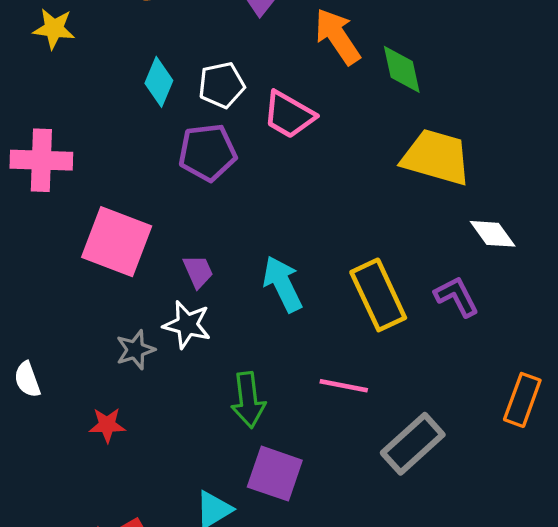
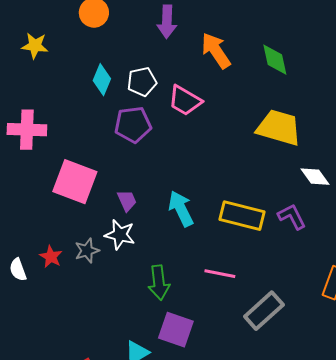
green diamond: (402, 69) -> (275, 60), moved
yellow rectangle: (378, 295) -> (242, 216), turned -51
red star: (107, 425) -> (51, 257), moved, turned 30

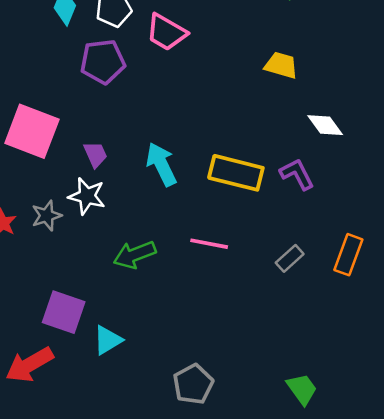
yellow trapezoid: (279, 128) -> (281, 65), size x0.6
green arrow: (159, 283) -> (135, 255), turned 76
gray rectangle: (264, 311) -> (290, 258), moved, size x0.6
purple square: (176, 330) -> (64, 312), moved

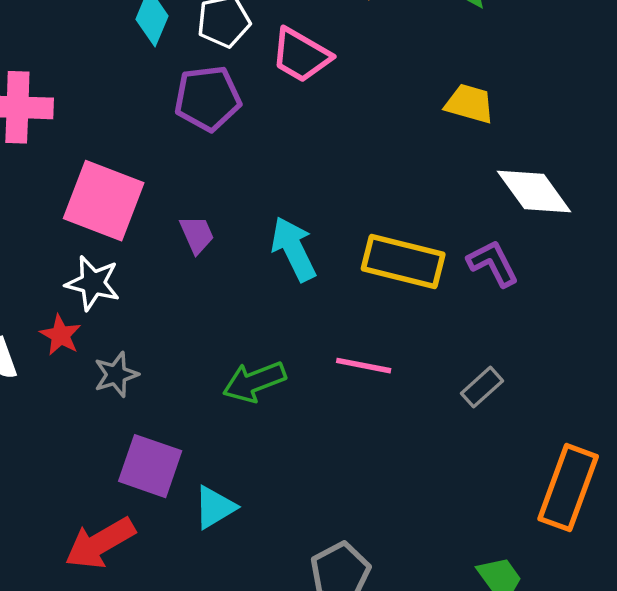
white diamond: (325, 125) -> (534, 192), size x1.4
white star: (87, 196) -> (93, 283), moved
gray star: (47, 216) -> (116, 375), moved
orange rectangle: (348, 255) -> (568, 488), moved, size x1.4

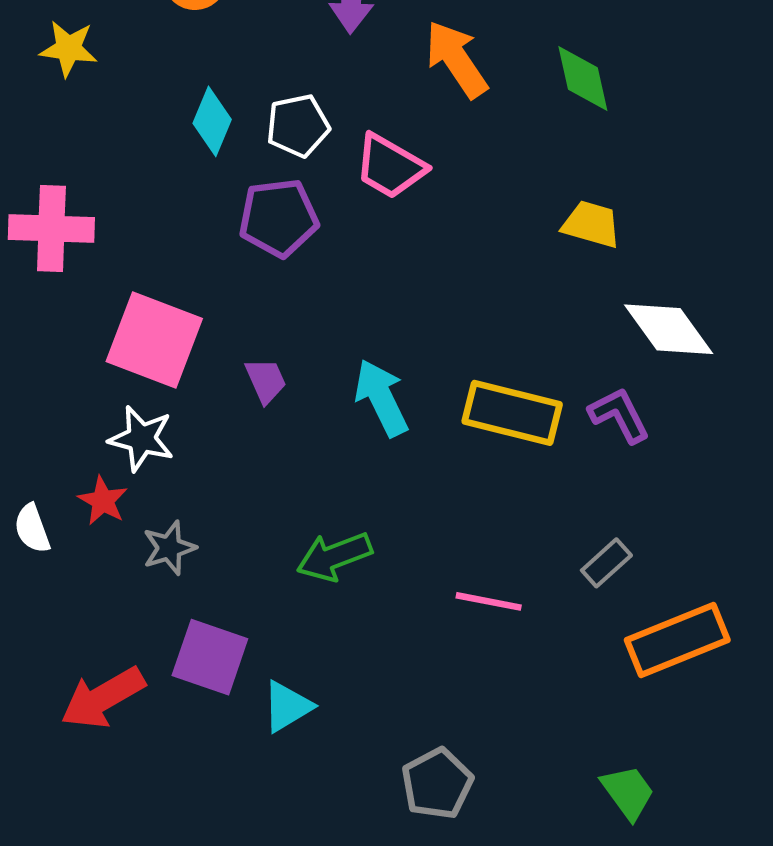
pink line: (364, 366) -> (489, 601), moved
orange rectangle: (568, 488) -> (677, 640), moved, turned 48
red arrow: (100, 543) -> (103, 698), moved

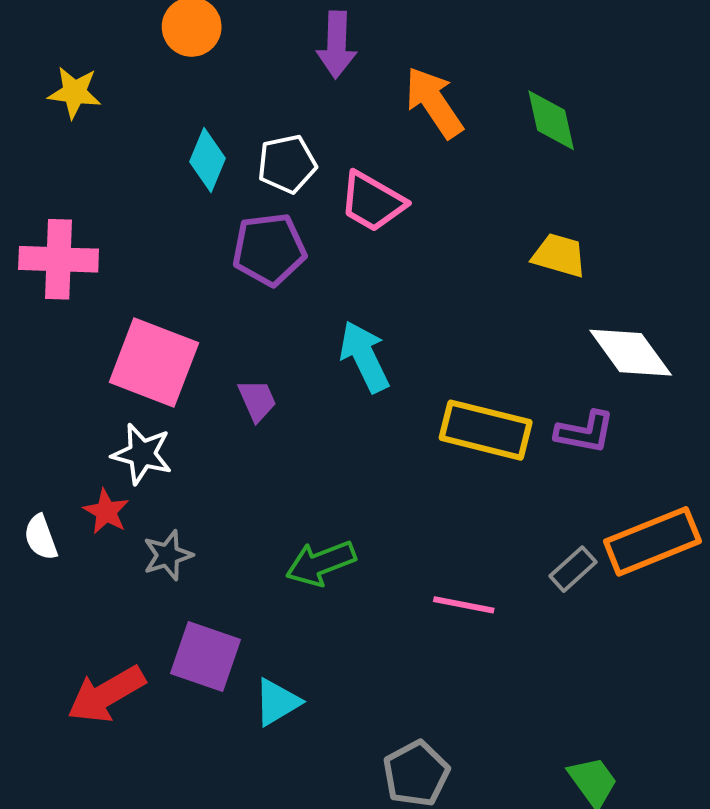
cyan arrow: (381, 398) -> (364, 357), moved
purple L-shape: (619, 415) -> (585, 432), turned 128
orange rectangle: (677, 640) -> (652, 541), moved

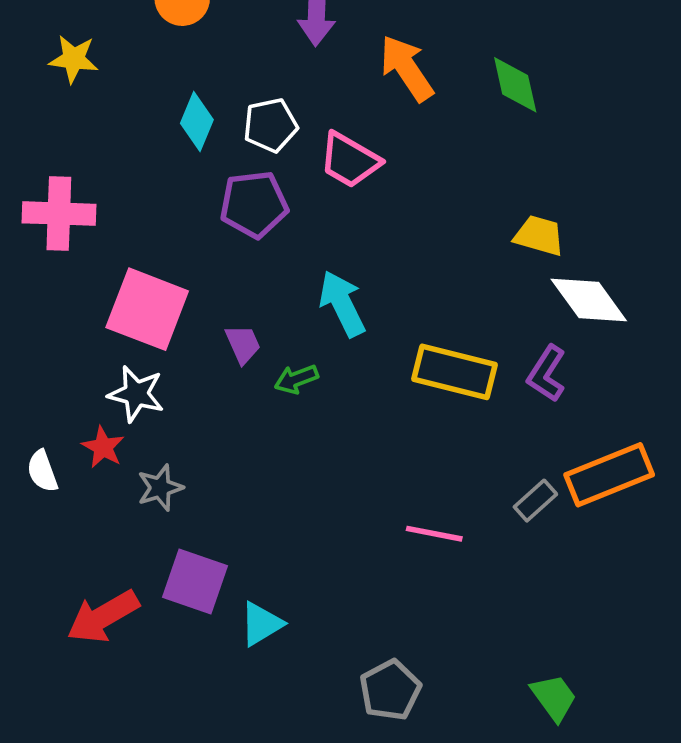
yellow trapezoid: (559, 255) -> (539, 236), moved
purple L-shape: (585, 432) -> (547, 374), turned 112
green arrow: (321, 563) -> (296, 379), moved, size x0.7

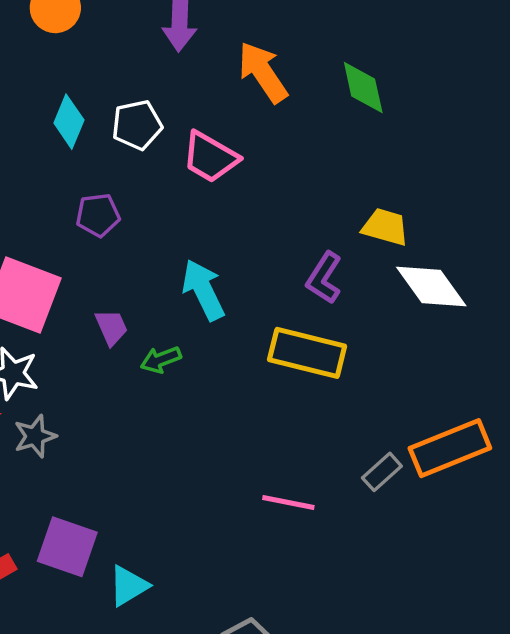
purple pentagon: (254, 204) -> (98, 215), moved, size x0.7
purple L-shape: (547, 374) -> (324, 278), moved
gray star: (160, 488) -> (35, 436), moved

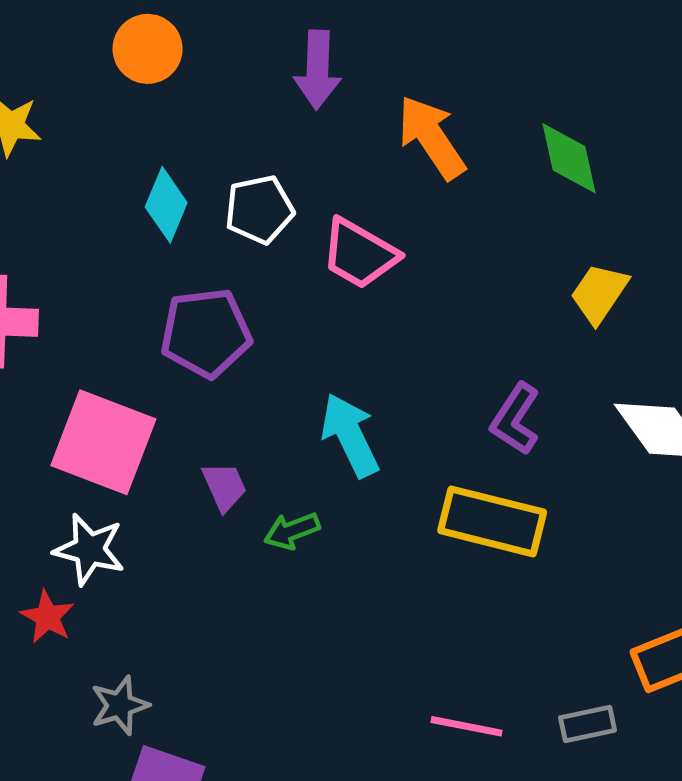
purple pentagon: (98, 215) -> (206, 333), size x1.5
yellow trapezoid: (385, 227) -> (599, 293), moved, turned -72
gray star: (35, 436) -> (120, 705), moved
gray rectangle: (382, 472) -> (588, 724), moved, turned 30

